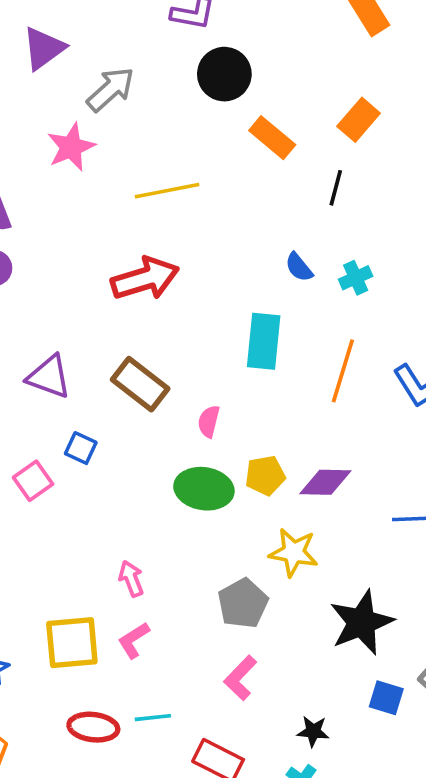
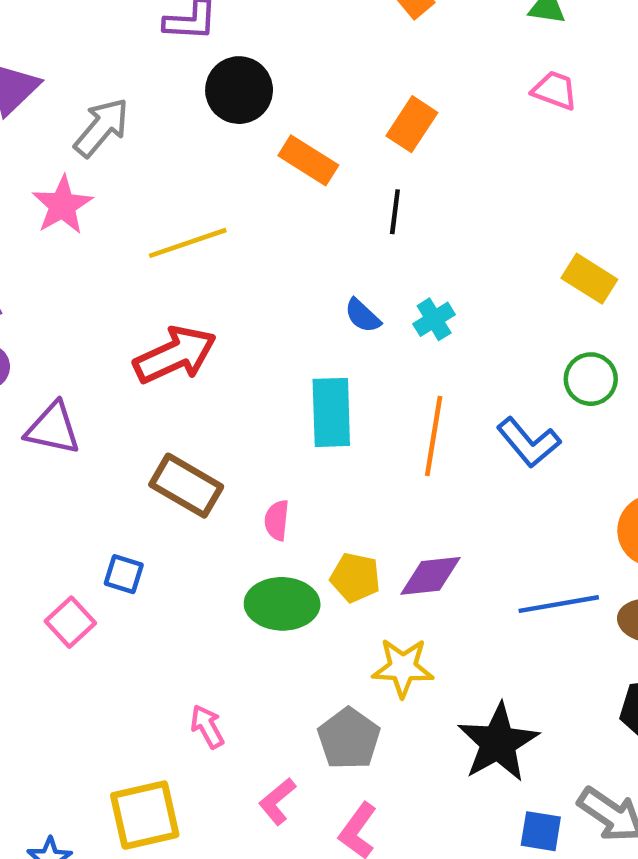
purple triangle: (49, 377) -> (53, 429), moved
yellow pentagon: (265, 475) -> (355, 578), turned 30
pink L-shape: (134, 640) -> (277, 801), moved

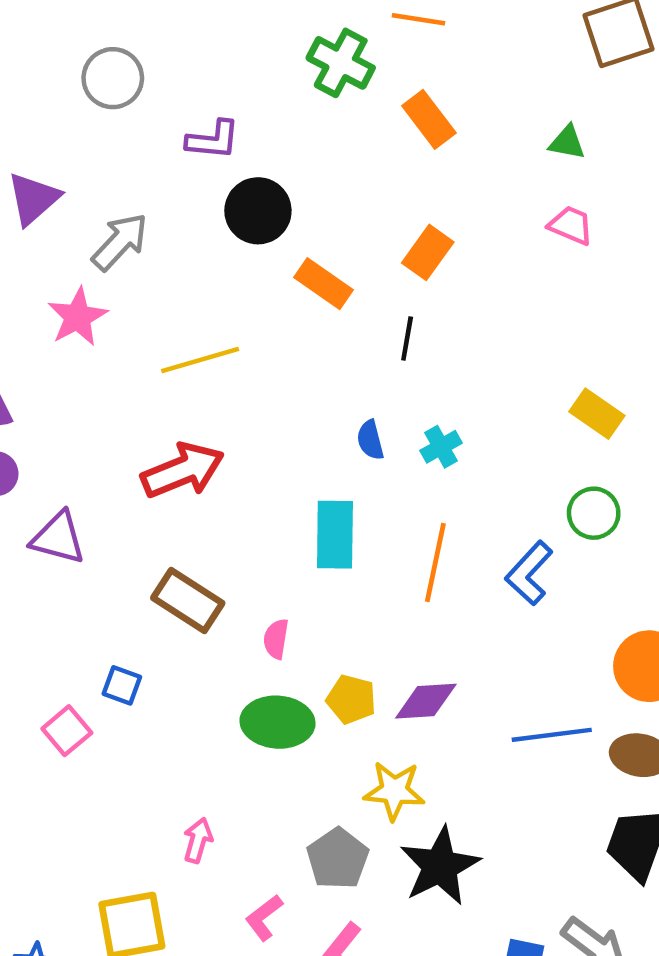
blue semicircle: (363, 316) -> (370, 440), turned 30
blue L-shape: (529, 442) -> (529, 573), turned 80
pink arrow: (207, 727) -> (198, 840), turned 42
black star: (498, 743) -> (440, 866), moved

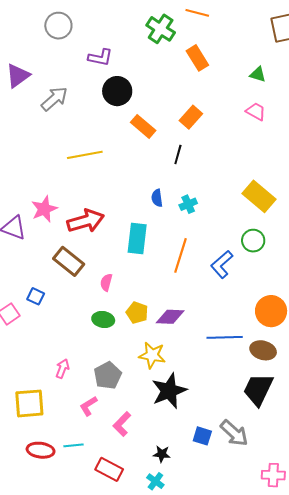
pink star: (78, 317) -> (44, 209), moved
yellow rectangle: (597, 414) -> (259, 196), size x1.4
red arrow: (183, 470) -> (86, 221), moved
green ellipse: (278, 722) -> (103, 319), size x0.7
gray pentagon: (338, 859) -> (108, 375), moved

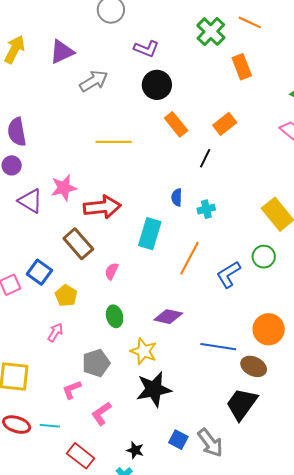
blue square: (36, 296) -> (39, 272), size x1.4
yellow pentagon: (137, 313) -> (66, 296), moved
green ellipse: (103, 319) -> (115, 316), moved, turned 55
pink arrow: (62, 369) -> (55, 332), moved

